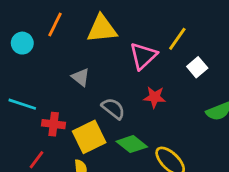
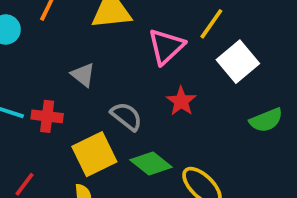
white square: (197, 67) -> (238, 62), size x1.5
red star: (155, 97) -> (181, 101), turned 30
red cross: (54, 124) -> (47, 116), moved

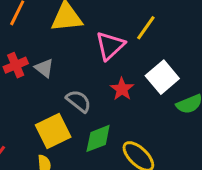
white square: (238, 62) -> (162, 77), moved
red cross: (47, 116) -> (16, 65), moved, turned -30
green diamond: (151, 164) -> (98, 138), turned -60

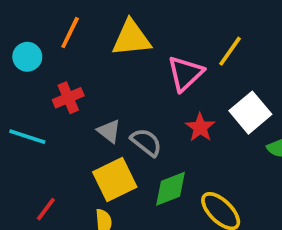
gray triangle: (44, 68) -> (109, 131), moved

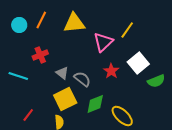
cyan circle: (27, 57) -> (19, 25), moved

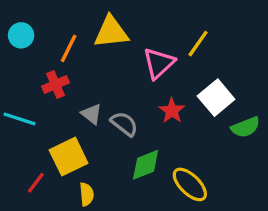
orange line: (41, 20) -> (69, 48), moved
yellow square: (65, 99) -> (69, 157), moved

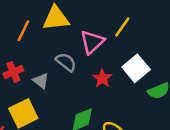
red cross: (55, 85) -> (13, 72), moved
gray semicircle: (124, 124) -> (66, 62), moved

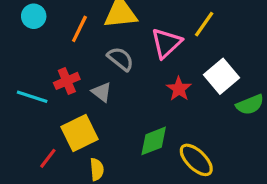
gray semicircle: (66, 62) -> (120, 59), moved

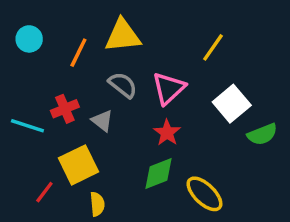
pink triangle: (166, 43) -> (169, 88), moved
red star: (179, 89) -> (167, 133), moved

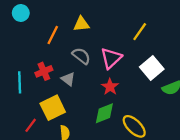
yellow triangle: (123, 36) -> (81, 24), size x0.7
cyan circle: (29, 39) -> (21, 13), moved
cyan line: (27, 126) -> (20, 82), turned 70

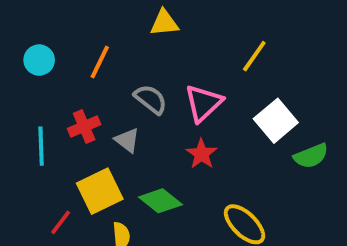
cyan circle: (21, 13) -> (39, 60), moved
yellow triangle: (81, 24) -> (164, 23), moved
green diamond: (104, 113) -> (160, 201), moved, turned 60

